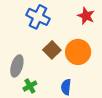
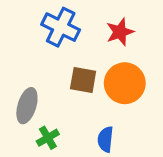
red star: (86, 16) -> (120, 32), moved, turned 30
brown square: (52, 50) -> (83, 80), turned -36

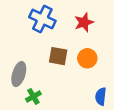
orange circle: (125, 83) -> (87, 58), size x0.7
blue semicircle: (106, 139) -> (101, 96), moved

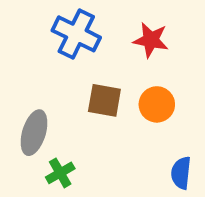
red star: (84, 22) -> (151, 40), turned 30

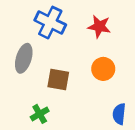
brown square: (104, 100) -> (58, 79), moved
gray ellipse: (34, 133) -> (24, 58), moved

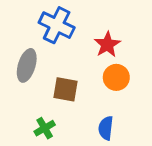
red star: (99, 26) -> (107, 45), moved, turned 30
blue semicircle: (119, 114) -> (106, 128), moved

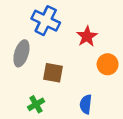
orange circle: (116, 77) -> (108, 64), moved

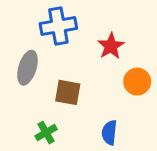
blue cross: (46, 21) -> (58, 26), turned -36

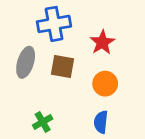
orange circle: (137, 82) -> (105, 84), moved
brown square: (68, 92) -> (63, 67), moved

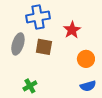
orange circle: (105, 84) -> (86, 59), moved
blue semicircle: (101, 122) -> (88, 86), moved, turned -112

